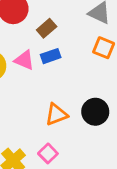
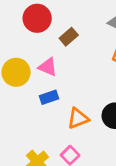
blue rectangle: (51, 56) -> (49, 97), moved

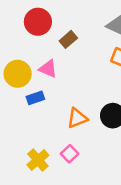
blue rectangle: (49, 97) -> (35, 98), moved

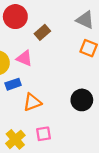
orange triangle: (77, 118) -> (32, 102), moved
pink square: (70, 154) -> (44, 134), turned 35

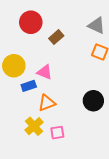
pink triangle: (24, 58) -> (45, 72), moved
yellow cross: (15, 139) -> (34, 126), moved

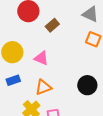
blue rectangle: (29, 86) -> (13, 80), moved

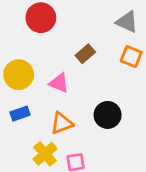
brown rectangle: (52, 25) -> (85, 54), moved
black circle: (87, 85) -> (108, 115), moved

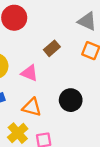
orange triangle: (62, 123) -> (32, 107), turned 36

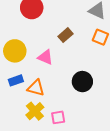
orange triangle: (32, 107) -> (36, 88), moved

